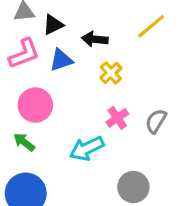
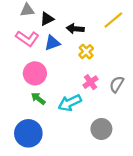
pink L-shape: (24, 54) -> (27, 39), turned 55
green arrow: (24, 142) -> (38, 98), moved

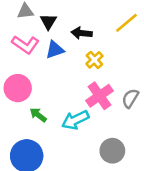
black triangle: (47, 19) -> (48, 22), turned -32
pink circle: (35, 73) -> (18, 88), moved
pink cross: (90, 82) -> (100, 96), size x1.5

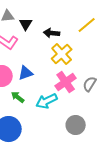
blue triangle: (55, 50) -> (26, 73), moved
yellow cross: (94, 60) -> (62, 54), size x1.5

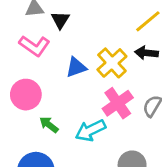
black arrow: (52, 33) -> (146, 53), moved
blue triangle: (26, 73) -> (76, 67), moved

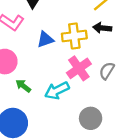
yellow cross: (112, 63) -> (74, 36), turned 35

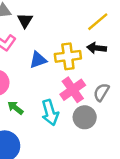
cyan arrow: (57, 91) -> (50, 112), turned -80
gray circle: (91, 118) -> (85, 117), moved

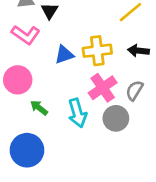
black arrow: (97, 48) -> (138, 51), moved

